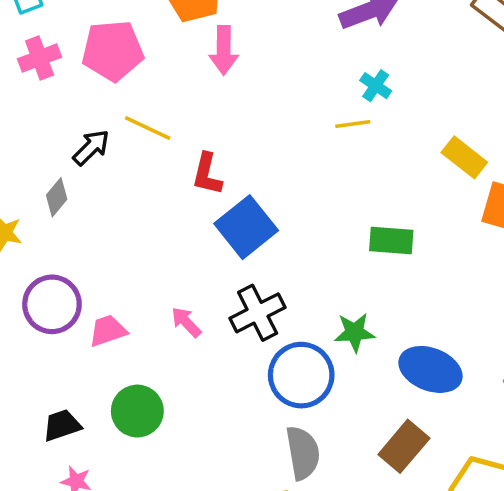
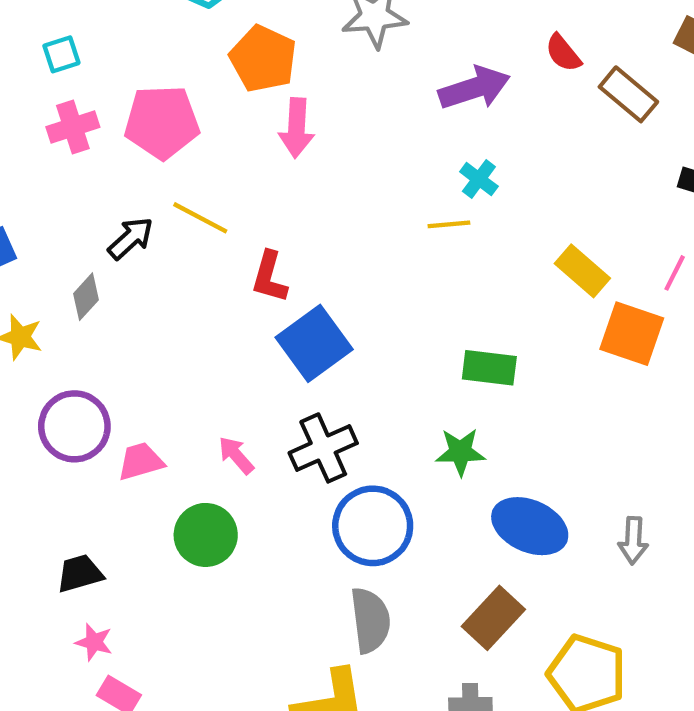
green star: (355, 332) -> (460, 452), moved
green circle: (137, 411) -> (206, 535), moved

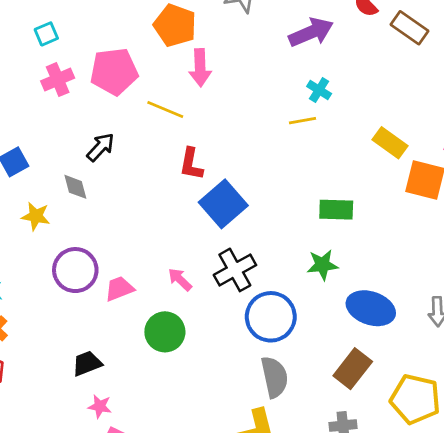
yellow line: (200, 218) -> (165, 110), moved
gray diamond: (86, 297) -> (75, 187), turned -52

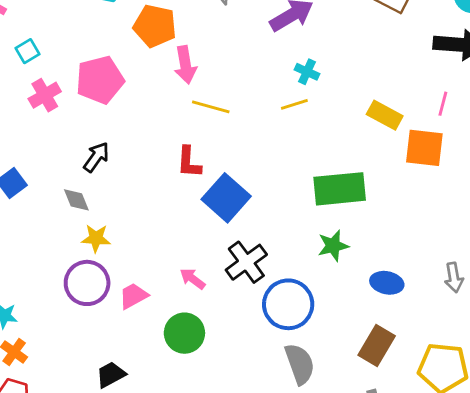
yellow line: (165, 110) -> (211, 107), moved
green rectangle: (336, 210) -> (340, 189), size x1.5
yellow star: (36, 216) -> (96, 238), moved
blue ellipse: (371, 308) -> (387, 283), size x0.7

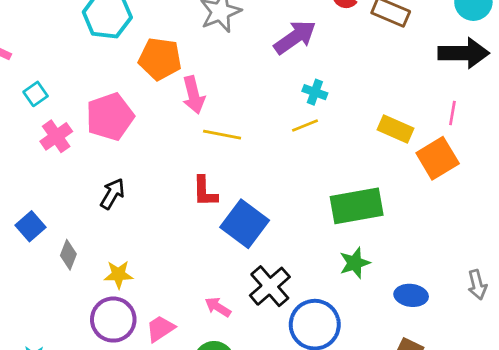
orange square: (424, 148) -> (438, 158), turned -33
gray diamond: (76, 200) -> (68, 255), moved, turned 48

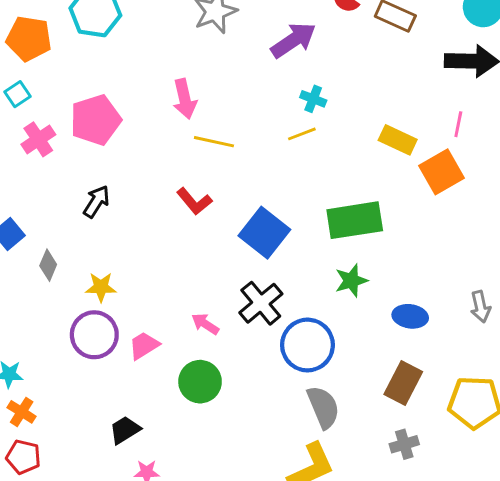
orange pentagon: (160, 59) -> (29, 38), moved
red L-shape: (205, 191) -> (194, 201), turned -40
blue square: (245, 224) -> (264, 233), moved

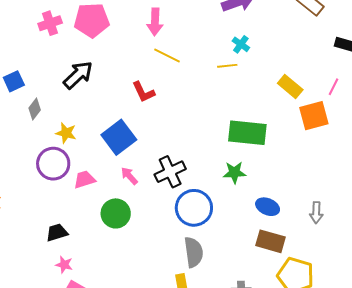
black arrow: (96, 202) -> (78, 75), size x1.4
blue square: (264, 233) -> (119, 137), moved
brown rectangle: (403, 383) -> (270, 241), moved, turned 64

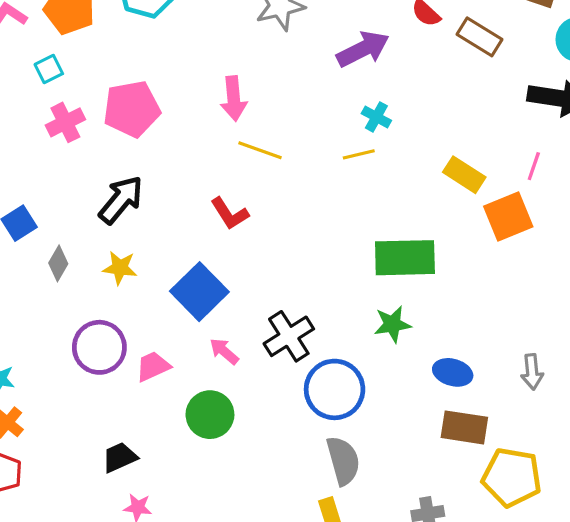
yellow star: (66, 133) -> (120, 268), moved

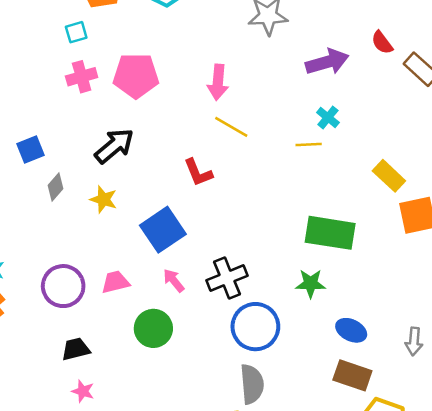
purple circle: (99, 347) -> (63, 286), moved

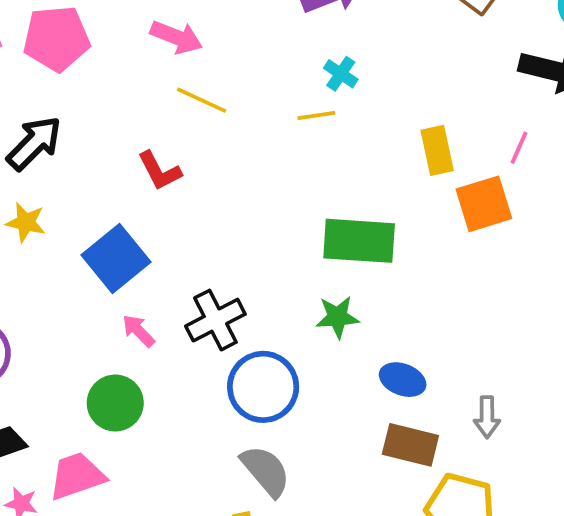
pink arrow: (218, 82) -> (176, 37), turned -68
yellow rectangle: (389, 176) -> (437, 150), turned 40
pink trapezoid: (115, 282) -> (77, 476), moved, size x1.4
gray arrow: (414, 341) -> (487, 417), moved
gray semicircle: (252, 384) -> (266, 471), turned -30

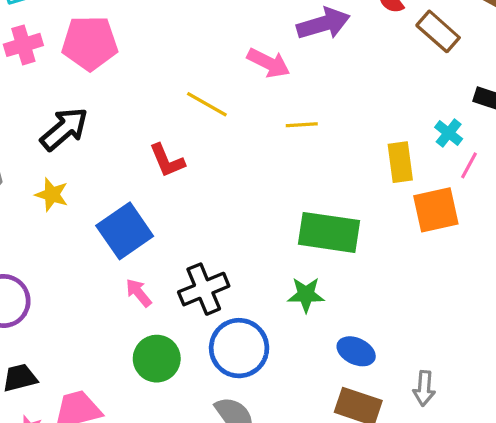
pink arrow: (176, 37) -> (269, 63), moved
cyan cross: (341, 74) -> (449, 133), moved
green circle: (115, 403) -> (157, 359), moved

